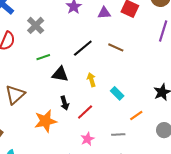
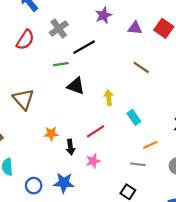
black line: (83, 48) -> (84, 47), moved
brown triangle: (15, 95) -> (23, 99), turned -40
black arrow: (65, 103) -> (70, 147), moved
orange star: (45, 121) -> (51, 134), size x0.6
gray line: (118, 134) -> (138, 164), moved

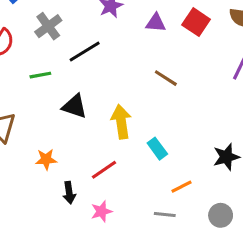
green line: (61, 64) -> (40, 75), moved
yellow arrow: (109, 98) -> (121, 122), size x1.5
orange star: (51, 134) -> (46, 159), moved

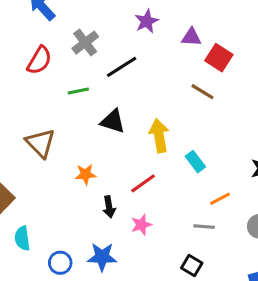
red square: (196, 22) -> (219, 58), moved

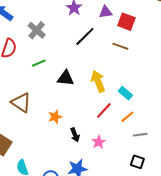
black line: (122, 67) -> (85, 36), moved
red line: (143, 183) -> (104, 110), moved
orange line: (220, 199) -> (127, 117), moved

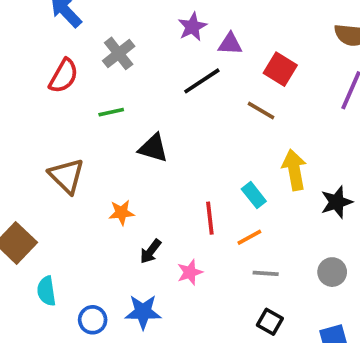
purple triangle: (106, 12) -> (230, 44), moved
yellow arrow: (98, 81) -> (294, 170), moved
red line: (104, 110) -> (210, 218), turned -60
black arrow: (75, 135) -> (151, 251), turned 48
black square: (137, 162) -> (270, 322), moved

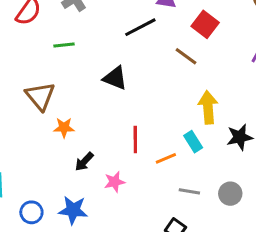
black triangle: (153, 148) -> (115, 78), moved
brown triangle: (67, 176) -> (40, 96), moved
cyan rectangle: (254, 195) -> (193, 142), moved
gray line: (266, 273) -> (189, 191), moved

